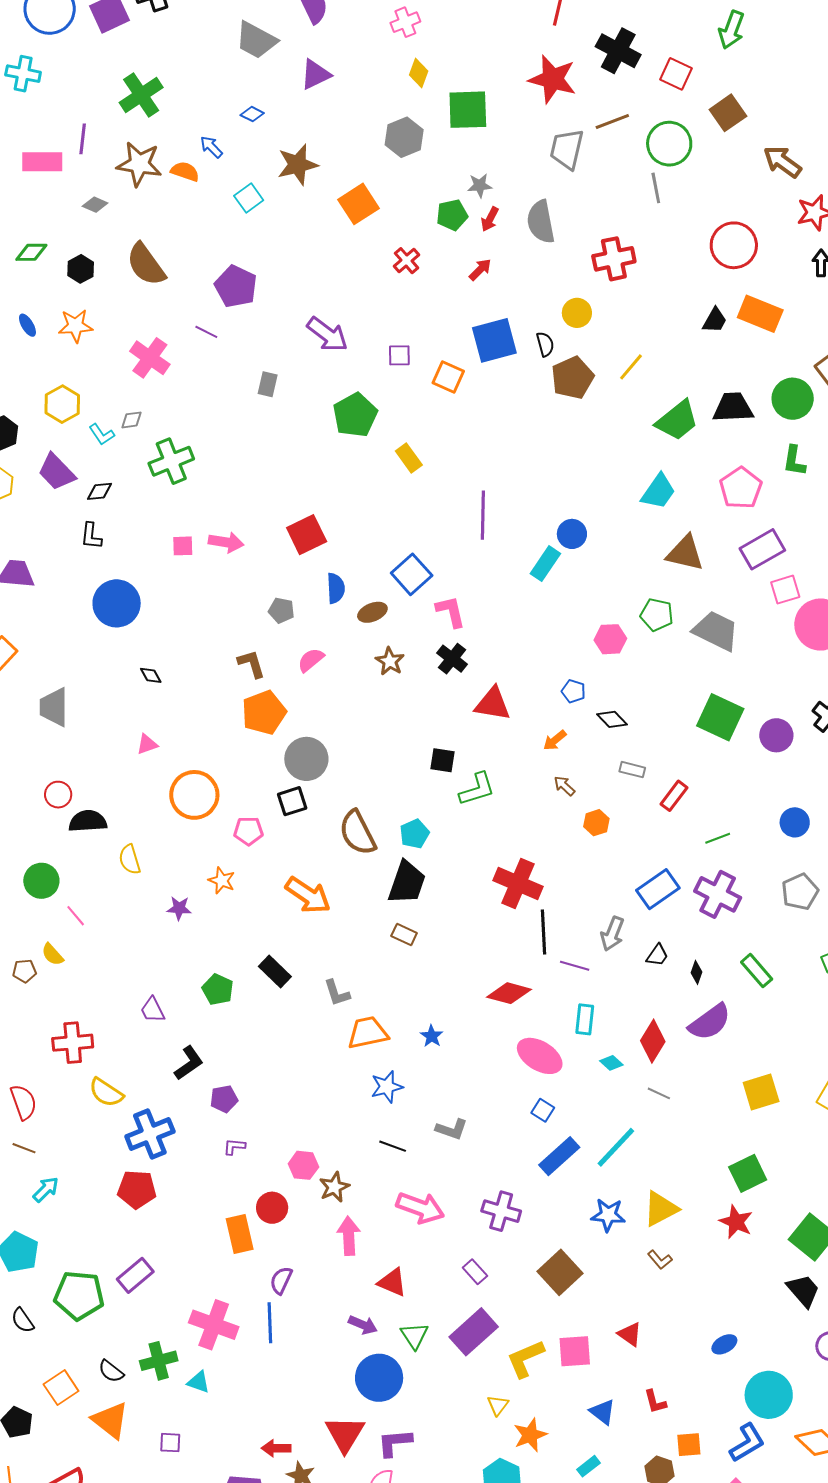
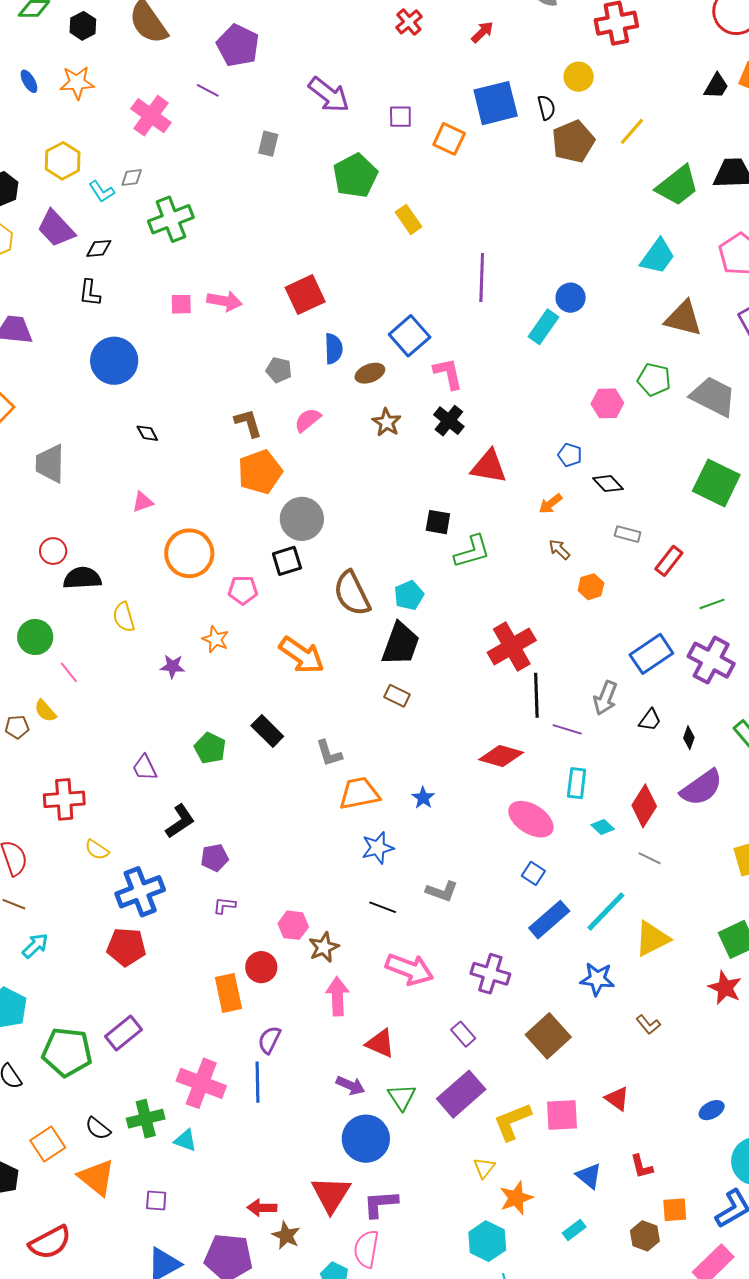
red cross: (518, 884) -> (512, 646), turned 36
yellow semicircle: (106, 1093) -> (97, 850), size x0.7
yellow triangle: (661, 1209) -> (652, 939), moved

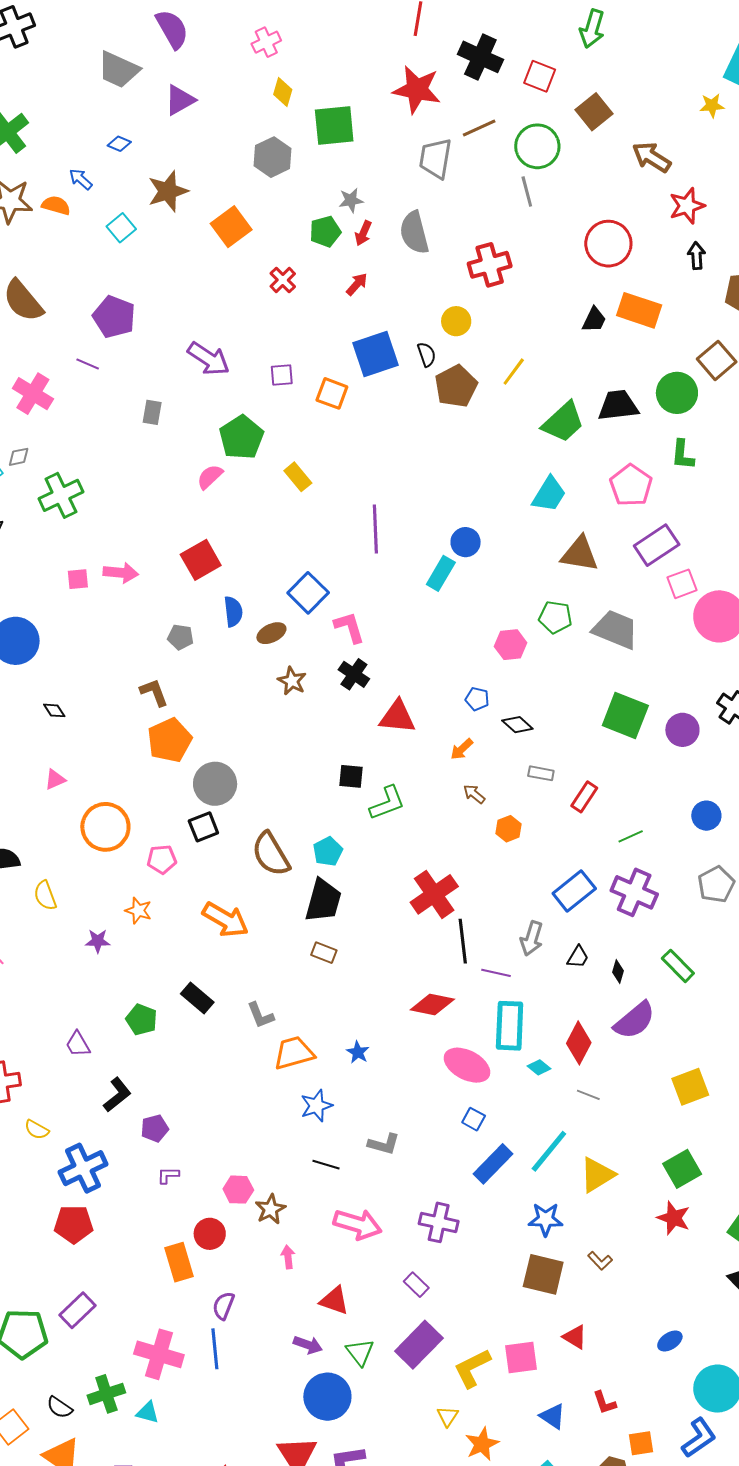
pink semicircle: (308, 420) -> (210, 477), moved
cyan rectangle: (577, 783) -> (510, 1026), size x1.6
pink arrow: (337, 996) -> (288, 1257), size x0.6
brown square: (548, 1036) -> (543, 1274), moved, turned -30

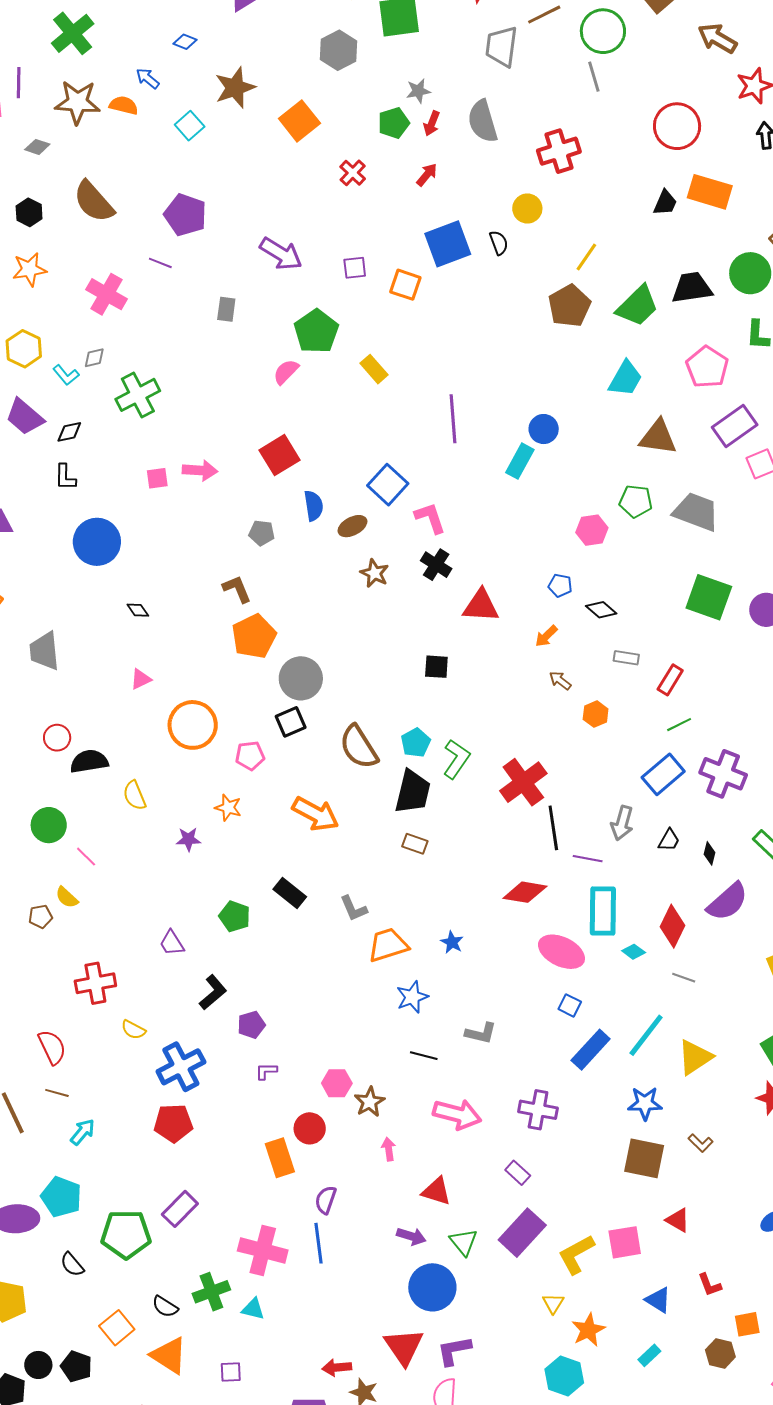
brown pentagon: (456, 386) -> (569, 306), moved
green L-shape: (387, 803) -> (456, 759), moved, turned -33
green line: (631, 836) -> (679, 725), moved

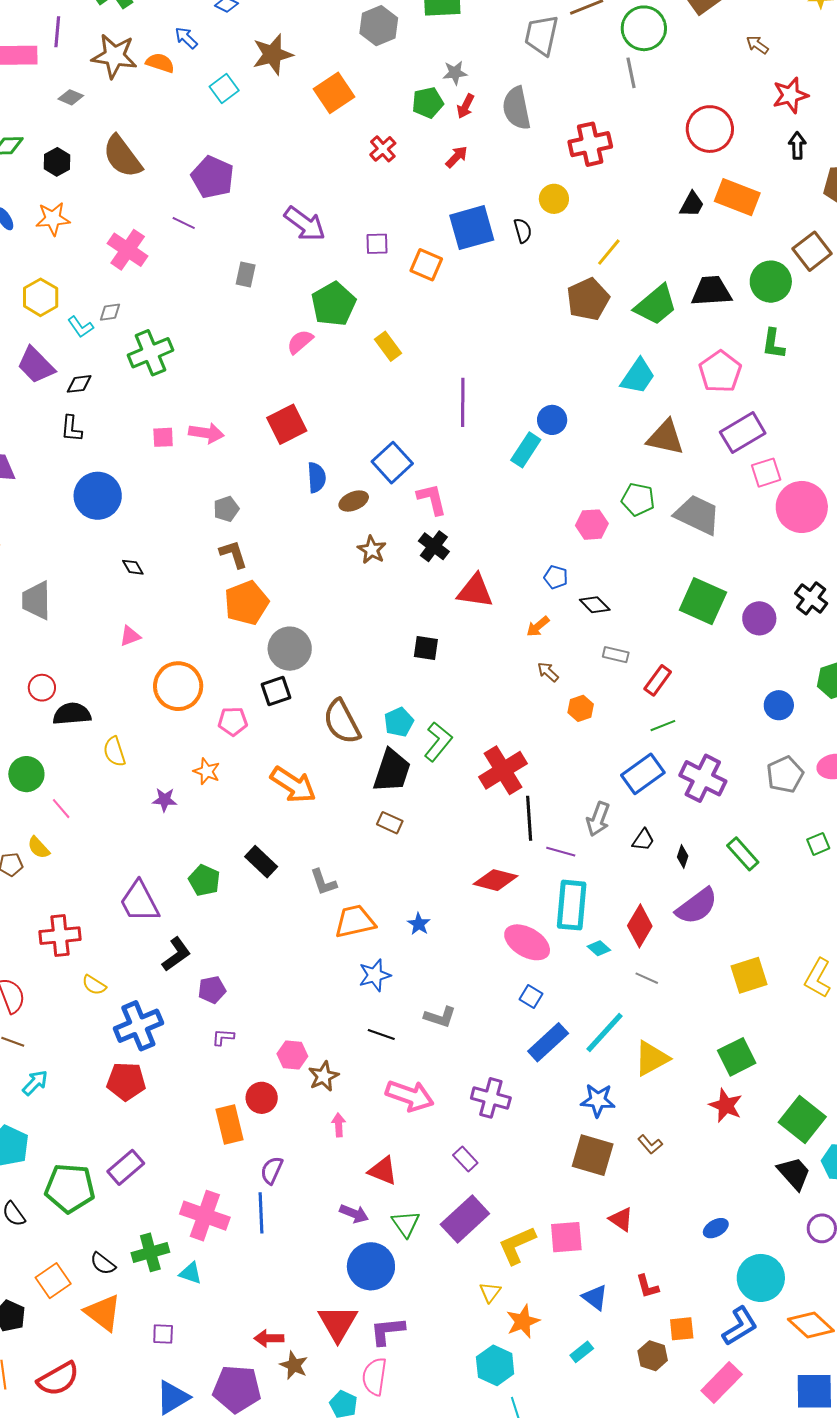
brown arrow: (717, 38) -> (757, 45), size x0.6
gray pentagon: (262, 533) -> (226, 509), moved, turned -30
purple trapezoid: (172, 943) -> (139, 902), size x1.6

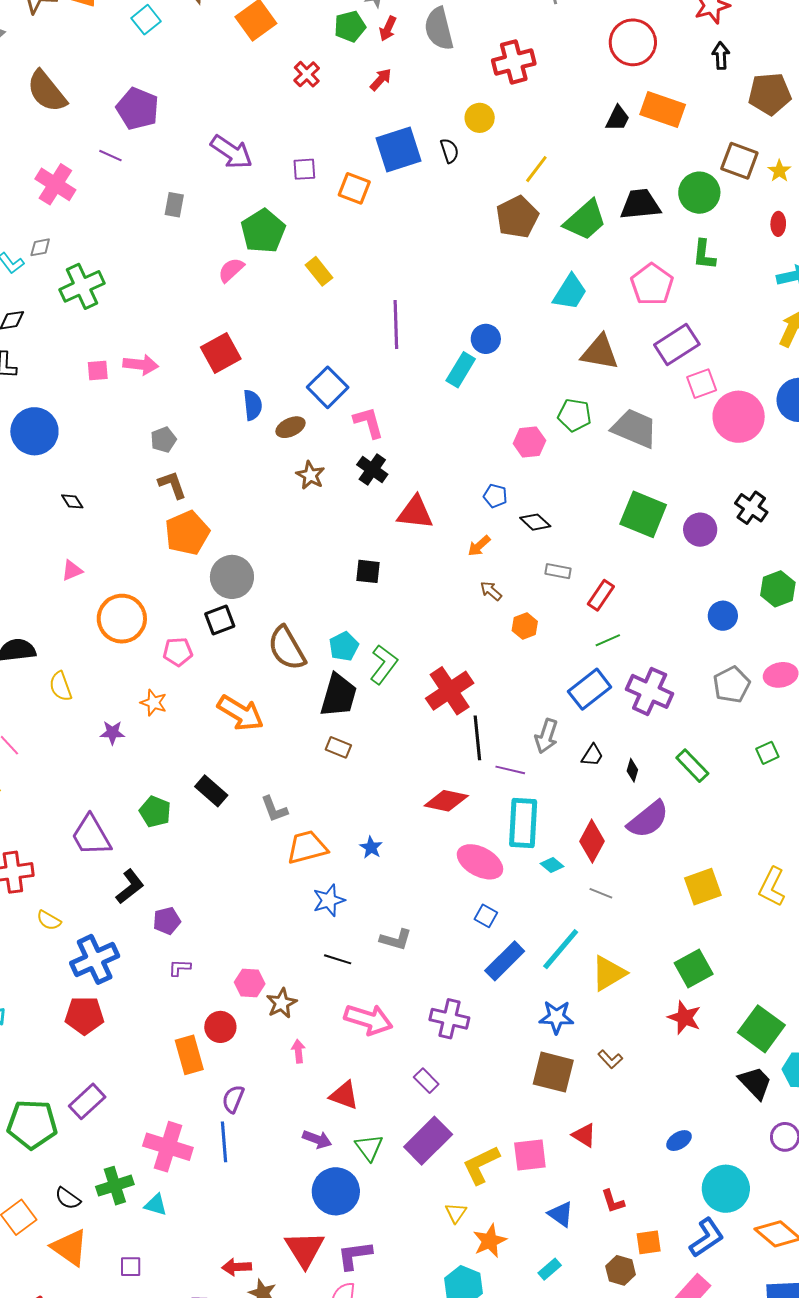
brown square: (812, 251) -> (739, 161), turned -30

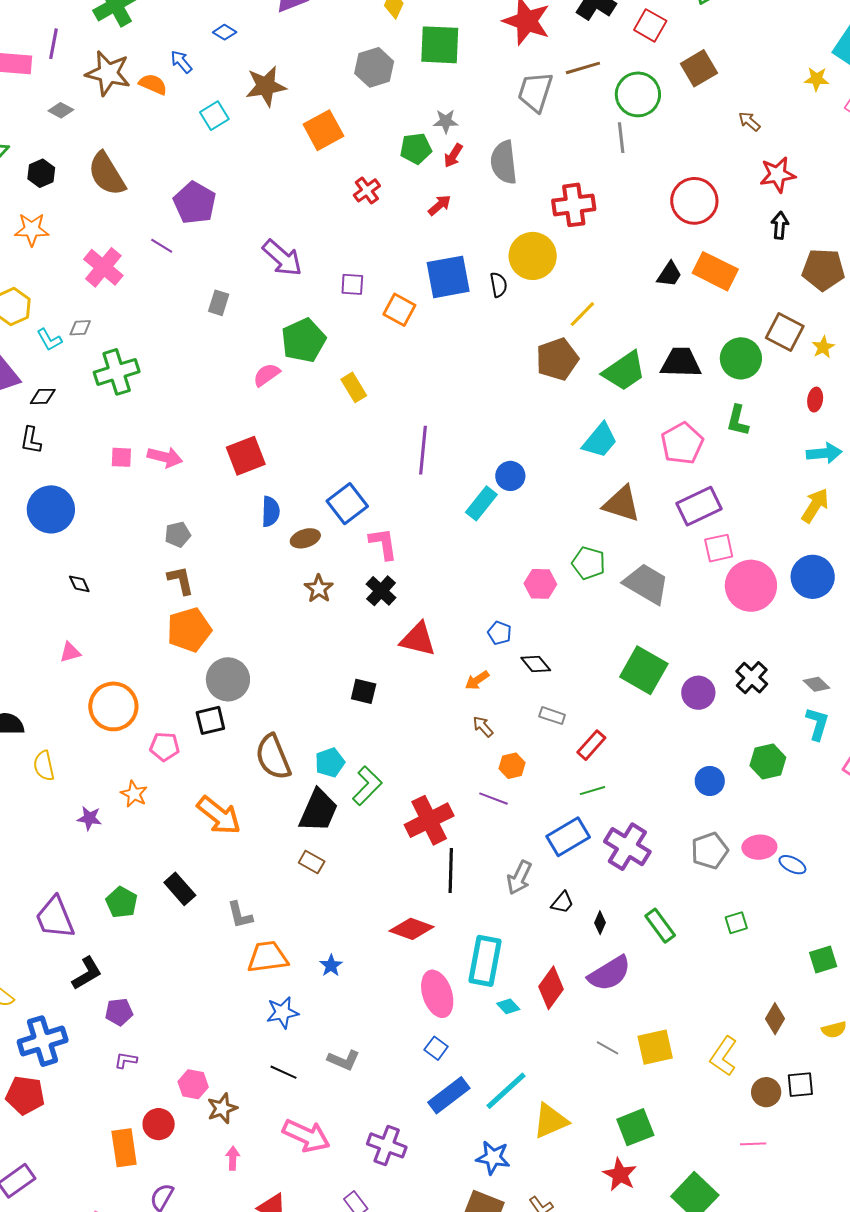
yellow circle: (480, 118) -> (533, 256), size x1.6
purple line: (510, 770) -> (494, 799), moved
pink ellipse: (480, 862) -> (437, 994), turned 36
gray line: (601, 893) -> (608, 1048), moved

